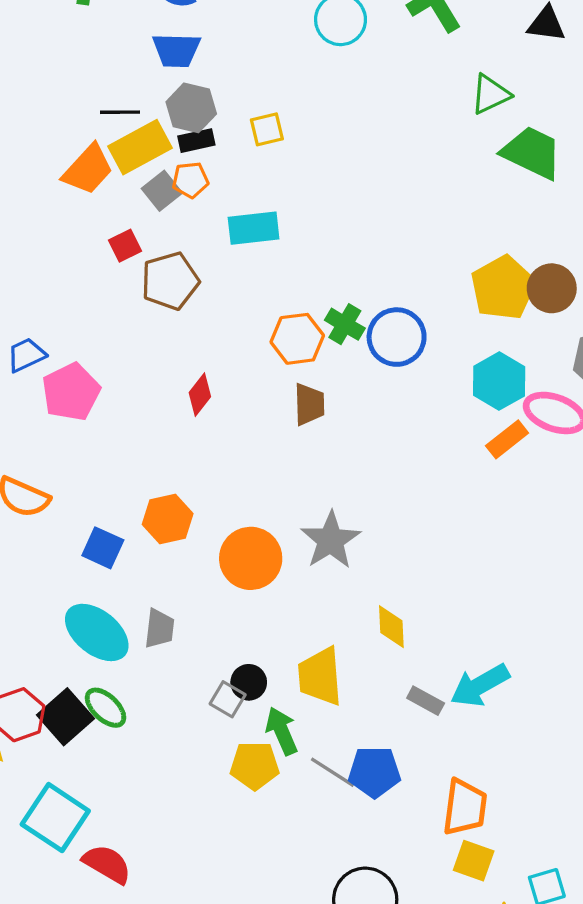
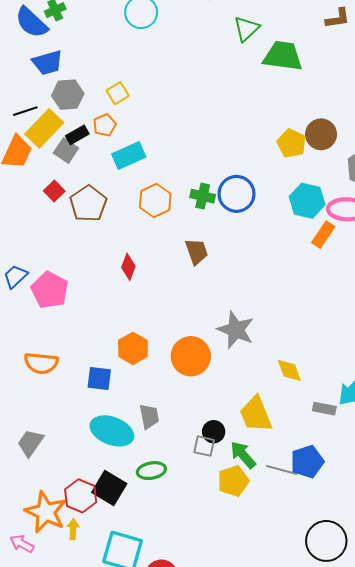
black rectangle: (196, 141) -> (77, 135), moved
orange pentagon: (190, 180) -> (105, 125), moved
yellow pentagon: (503, 288) -> (291, 143), size x0.7
orange hexagon: (297, 339) -> (155, 200), moved
green ellipse: (106, 708) -> (151, 471), moved, turned -36

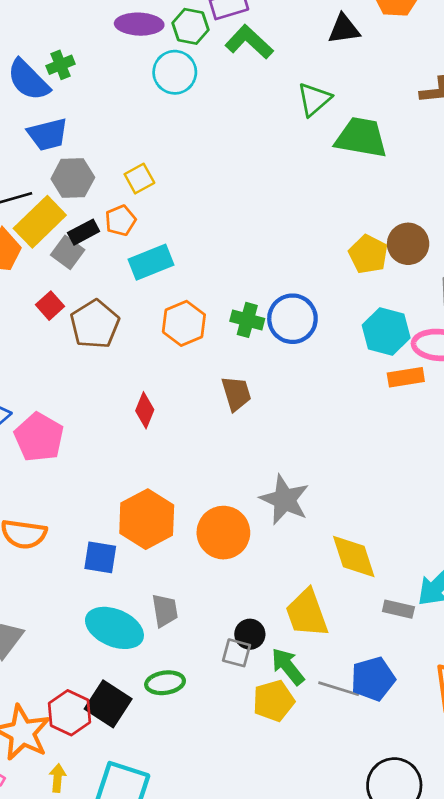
orange rectangle: (323, 235) -> (406, 377), turned 45
orange hexagon: (133, 348) -> (147, 519), size x1.4
yellow diamond: (289, 370) -> (354, 556), size x1.4
yellow arrow: (73, 529) -> (58, 778), moved

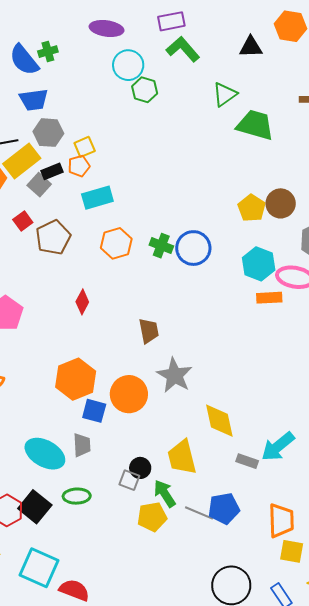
green hexagon: (190, 26) -> (145, 90), moved
yellow square: (139, 179) -> (85, 147), moved
brown trapezoid: (236, 394) -> (149, 331), moved
blue square: (100, 557) -> (94, 411), moved

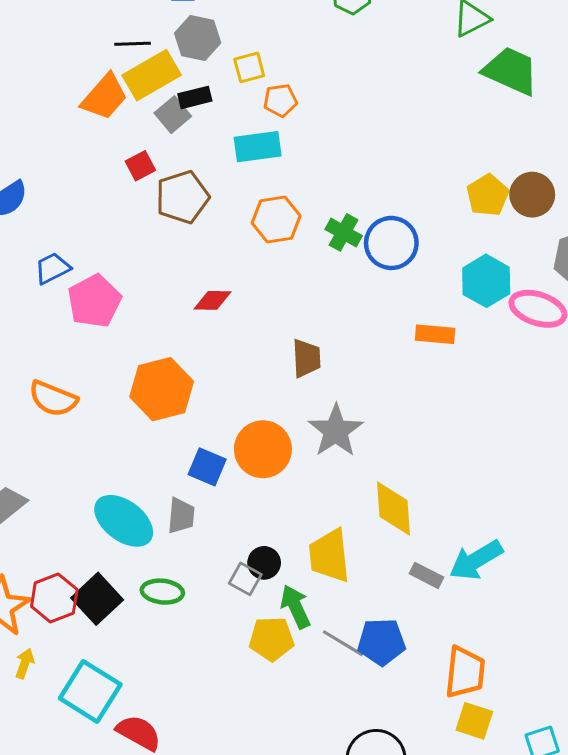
orange pentagon: (79, 166) -> (280, 100), moved
orange rectangle: (269, 298) -> (435, 334), moved
red diamond: (82, 302) -> (212, 300), turned 55
orange hexagon: (76, 379) -> (162, 389), moved

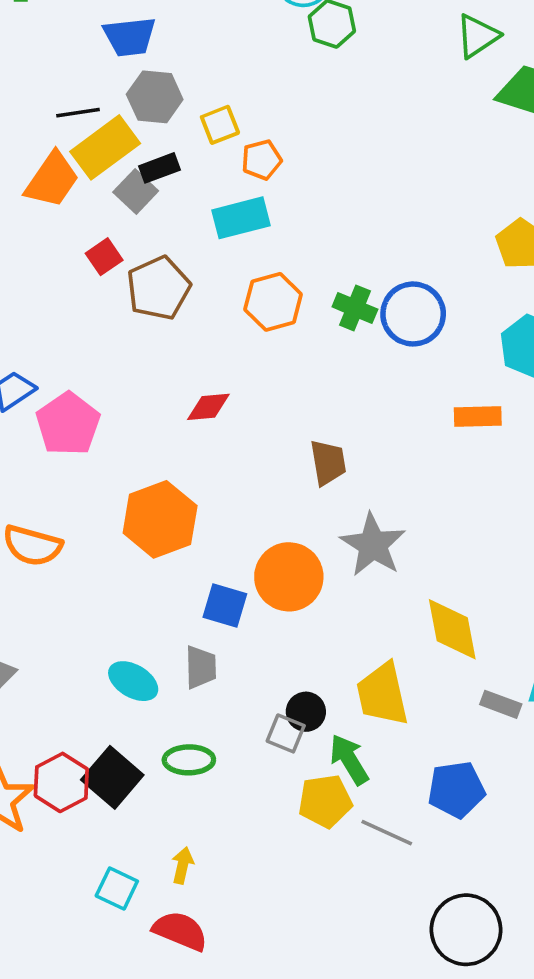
cyan ellipse: (124, 521) -> (133, 681), size x0.7
gray line: (343, 643) -> (387, 833), moved
yellow arrow: (25, 663) -> (183, 865), moved
cyan square: (90, 691) -> (117, 888), size x0.6

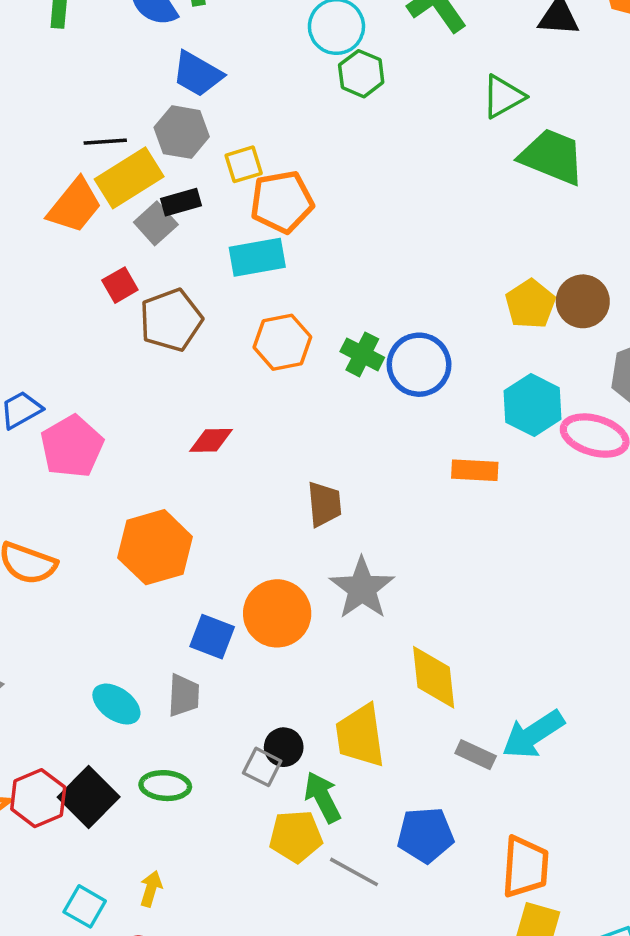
blue trapezoid: (130, 37) -> (197, 74), moved, turned 32
orange pentagon: (262, 160) -> (282, 202), size x1.6

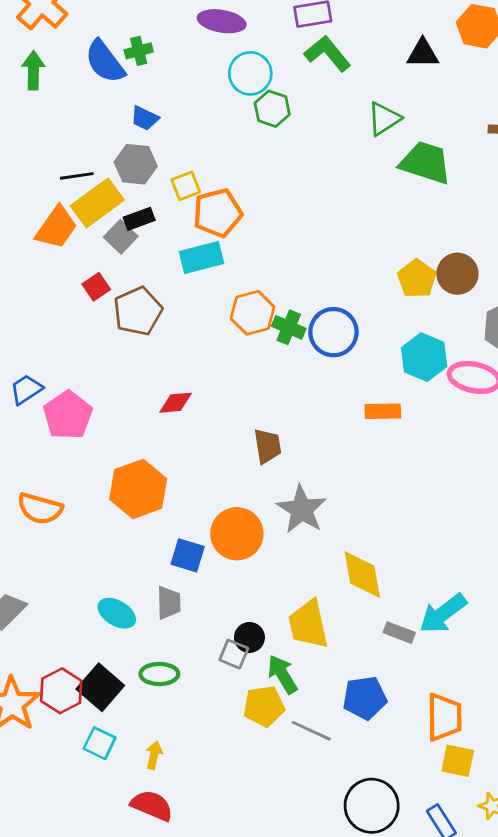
blue trapezoid: (197, 74) -> (145, 118), size x0.7
orange hexagon: (282, 342) -> (253, 313), moved
cyan square: (85, 906) -> (100, 743), moved

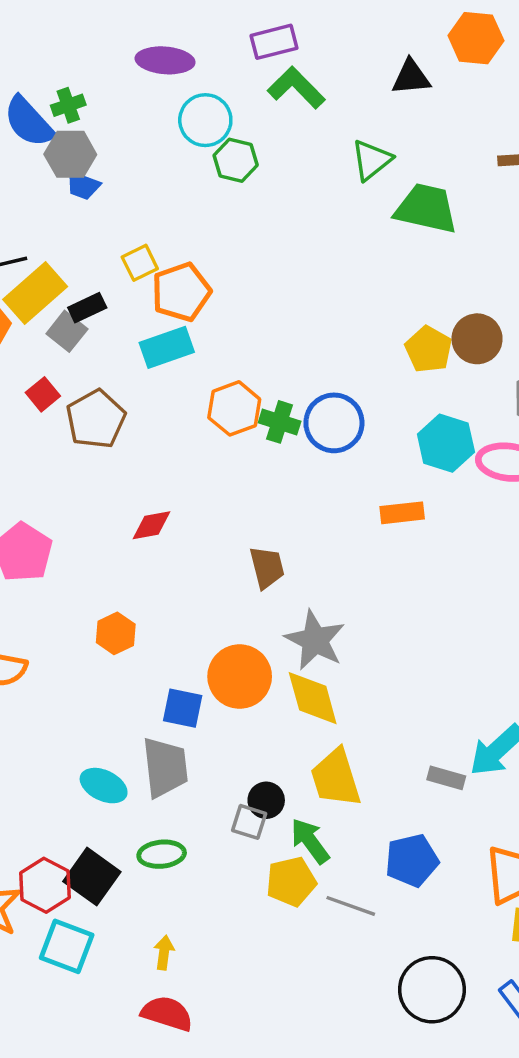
gray hexagon: (136, 164) -> (70, 154), moved
orange hexagon: (138, 489) -> (116, 633), size x0.6
yellow diamond: (362, 575) -> (313, 698), moved
gray trapezoid: (169, 603) -> (165, 767), size x1.5
cyan square: (100, 743) -> (67, 946), moved, size x1.4

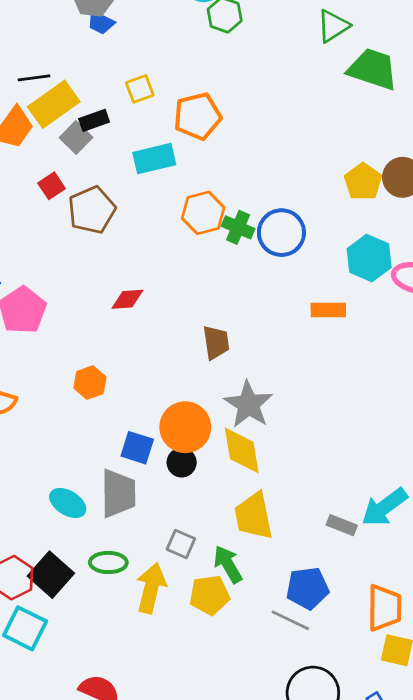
orange pentagon: (181, 292) -> (197, 116), moved
black circle: (266, 800) -> (182, 462), moved
gray line: (351, 906) -> (290, 620), moved
yellow arrow: (164, 953) -> (151, 588), moved, size x1.8

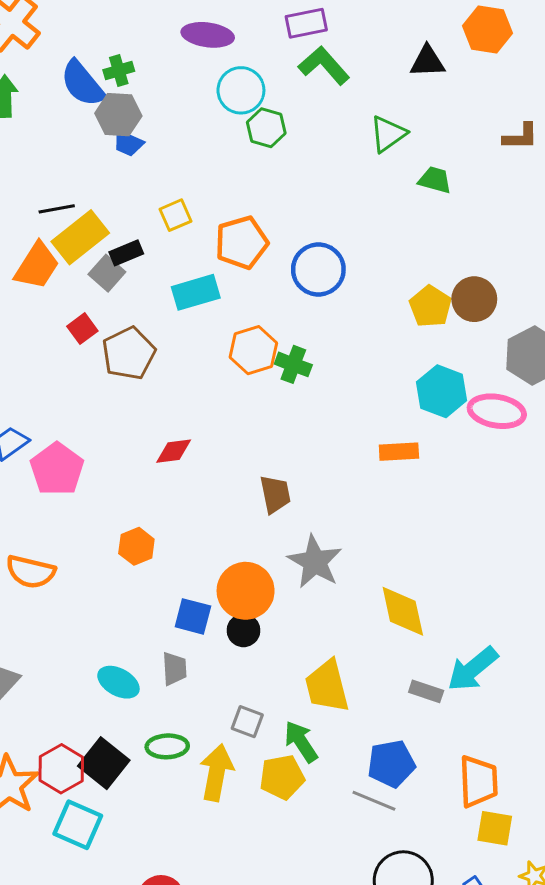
green trapezoid: (373, 69) -> (435, 180), size x0.6
blue circle: (281, 233) -> (318, 270), moved
yellow diamond: (242, 450) -> (403, 611), moved
gray trapezoid: (118, 493) -> (174, 669), size x0.6

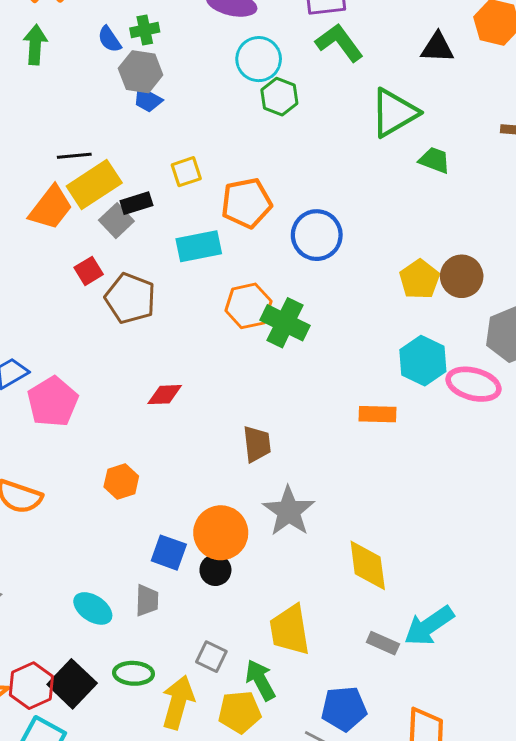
blue semicircle: (83, 84) -> (109, 39), size x0.6
green triangle: (388, 134) -> (394, 113), size x1.4
brown pentagon: (129, 353) -> (130, 298), turned -30
green cross: (293, 364) -> (285, 323), size x1.4

